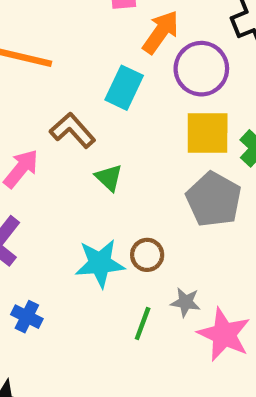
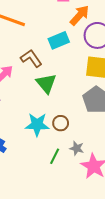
cyan rectangle: (124, 88) -> (59, 40), turned 36
green triangle: (109, 178) -> (46, 83), size x1.5

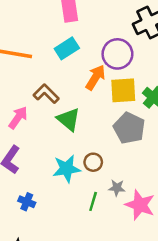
orange arrow: (80, 15) -> (96, 77), moved
cyan rectangle: (59, 40) -> (67, 48), moved

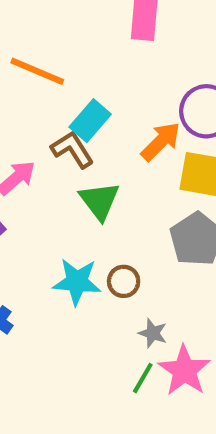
cyan rectangle: (67, 48) -> (90, 121), moved, turned -30
green line: (93, 201) -> (143, 378), moved

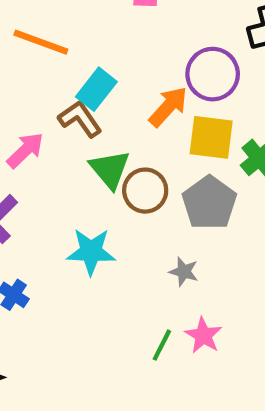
brown circle: (124, 281) -> (145, 191), moved, size x1.4
gray star: (153, 333) -> (184, 272), moved
pink star: (184, 370) -> (203, 335), size x0.7

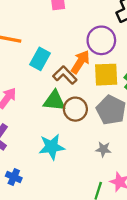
brown L-shape: (80, 119) -> (65, 75), moved
green triangle: (110, 169) -> (54, 101), turned -35

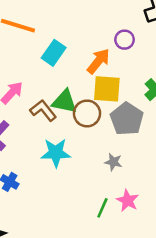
purple circle: (101, 40) -> (125, 40), size x0.6
brown L-shape: (65, 75) -> (43, 110), moved
yellow square: (106, 75) -> (107, 89), moved

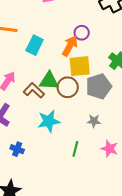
purple circle: (125, 40) -> (82, 33), moved
gray pentagon: (127, 119) -> (99, 86), turned 30
green line: (102, 208) -> (75, 149), moved

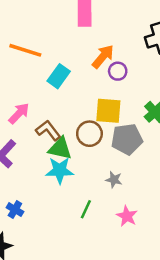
orange arrow: (70, 46) -> (103, 57), moved
green triangle: (49, 81) -> (60, 148), moved
blue cross: (17, 149) -> (15, 210), moved

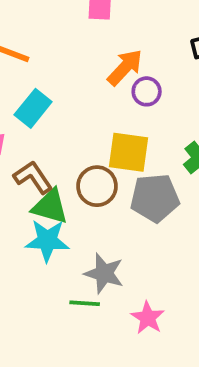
cyan rectangle: (59, 76) -> (33, 108), moved
gray star: (114, 180) -> (104, 273), moved, size x1.5
green line: (86, 209) -> (85, 303), turned 66

